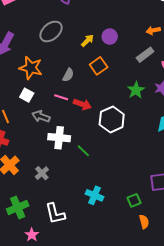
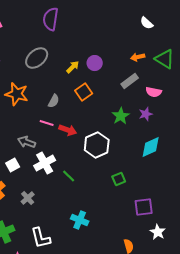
white square: (27, 95) -> (13, 165), moved, turned 32
white cross: (59, 138) -> (45, 163), turned -35
green square: (134, 200) -> (119, 179), moved

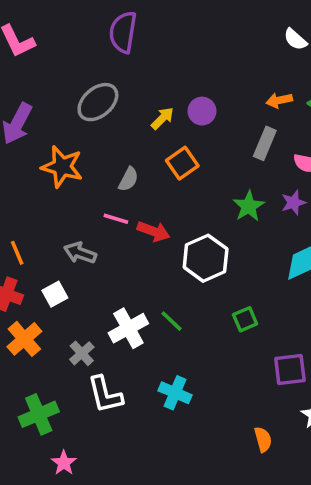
gray rectangle: (130, 81) -> (265, 143), turned -30
white cross: (45, 163) -> (128, 328), moved
green line: (69, 176) -> (171, 321), moved
white L-shape: (41, 238) -> (105, 395), moved

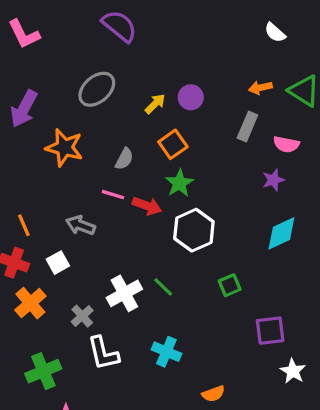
purple semicircle: (123, 32) -> (119, 26), turned 120
green star: (249, 206) -> (179, 183), moved
orange semicircle: (263, 439) -> (213, 394), moved, turned 85

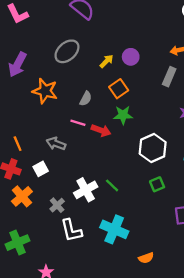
green star: (179, 183) -> (123, 115), turned 30
white hexagon: (194, 230) -> (153, 148), moved
cyan cross: (166, 352) -> (114, 229), size x1.4
green cross: (43, 371) -> (18, 243), moved

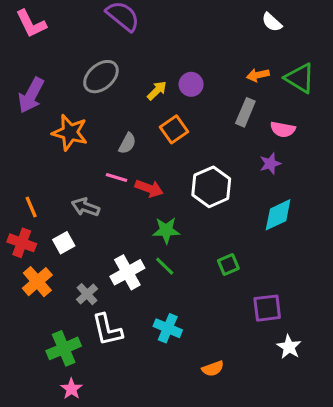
green star: (123, 115) -> (166, 230), moved
white hexagon: (153, 148) -> (211, 187), moved
cyan cross: (114, 229) -> (168, 328), size x0.7
green cross: (18, 243) -> (64, 348), moved

